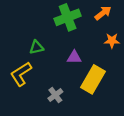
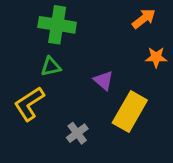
green cross: (68, 17) -> (57, 25), moved, turned 30
purple triangle: (74, 57) -> (104, 81), turned 40

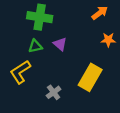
purple triangle: (104, 81) -> (60, 44), moved

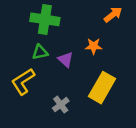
orange star: (108, 40) -> (94, 46), moved
purple triangle: (60, 44) -> (66, 60), moved

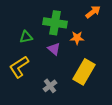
green cross: (45, 19) -> (55, 23), moved
green triangle: (40, 52) -> (26, 37), moved

